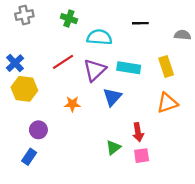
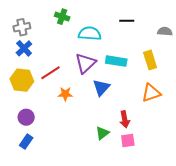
gray cross: (24, 15) -> (22, 27), moved
red line: (63, 62) -> (50, 73), moved
blue cross: (15, 63) -> (24, 48), moved
purple circle: (38, 130) -> (26, 117), moved

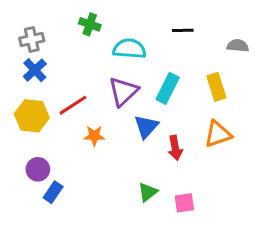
cyan rectangle: (116, 61) -> (168, 88), turned -72
red arrow: (125, 119) -> (175, 148), moved
blue rectangle: (26, 142) -> (53, 192), moved

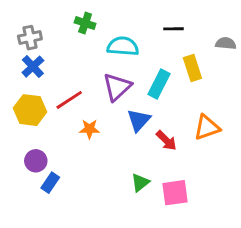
yellow rectangle: (216, 87) -> (192, 68), moved
red arrow: (175, 148) -> (166, 141), turned -35
pink square: (184, 203) -> (175, 193), size x1.4

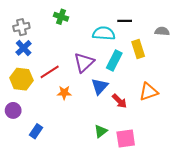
cyan semicircle: (123, 46) -> (104, 33), moved
purple circle: (36, 161) -> (13, 110), moved

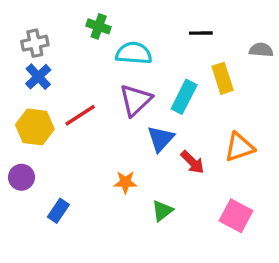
cyan semicircle: (104, 33) -> (134, 53), moved
orange star: (64, 93) -> (125, 182), moved
pink square: (126, 139) -> (236, 216), moved, turned 36

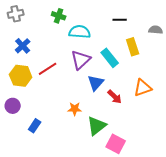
gray cross: (35, 43) -> (16, 14), moved
cyan rectangle: (184, 97) -> (110, 58), turned -66
green triangle: (162, 211) -> (97, 126), size x1.5
pink square: (236, 216) -> (116, 144), moved

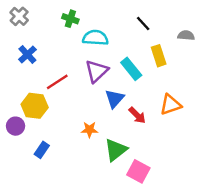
gray cross: (16, 14) -> (19, 16), turned -35
black line: (120, 20) -> (143, 23), turned 48
yellow hexagon: (21, 76) -> (35, 106), moved

